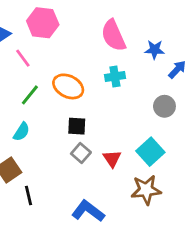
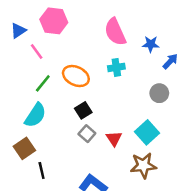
black square: (77, 126) -> (83, 110), turned -35
cyan semicircle: (21, 132) -> (35, 115), size x1.5

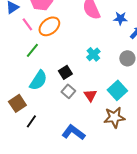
cyan cross: (116, 67) -> (93, 54), moved, turned -32
orange ellipse: (76, 76) -> (49, 26), moved, turned -65
cyan semicircle: (35, 115) -> (38, 80), moved
black line: (42, 170) -> (31, 121), turned 48

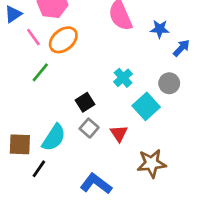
cyan semicircle: (38, 80) -> (54, 138), moved
cyan square: (117, 90) -> (146, 106), moved
brown square: (17, 103) -> (20, 144), turned 36

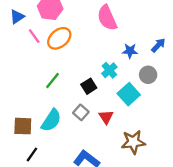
blue star: (160, 29) -> (130, 51), moved
green line: (40, 72) -> (52, 80), moved
black square: (85, 102) -> (89, 86), moved
black line: (39, 169) -> (32, 155), moved

